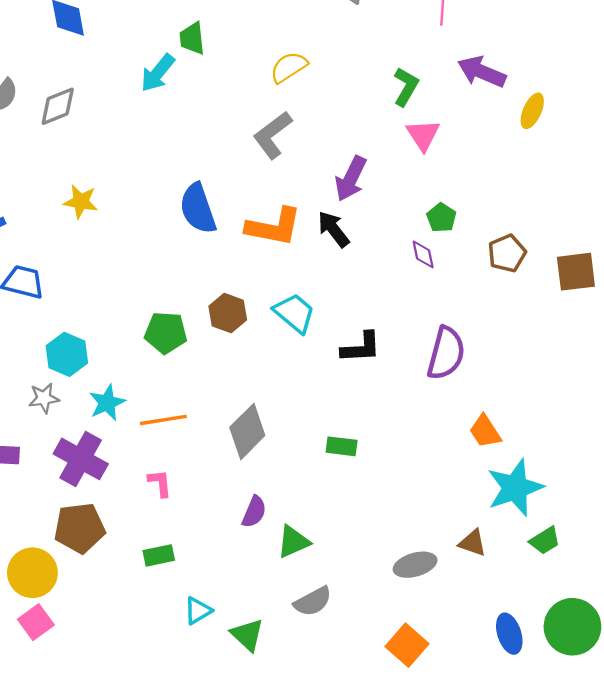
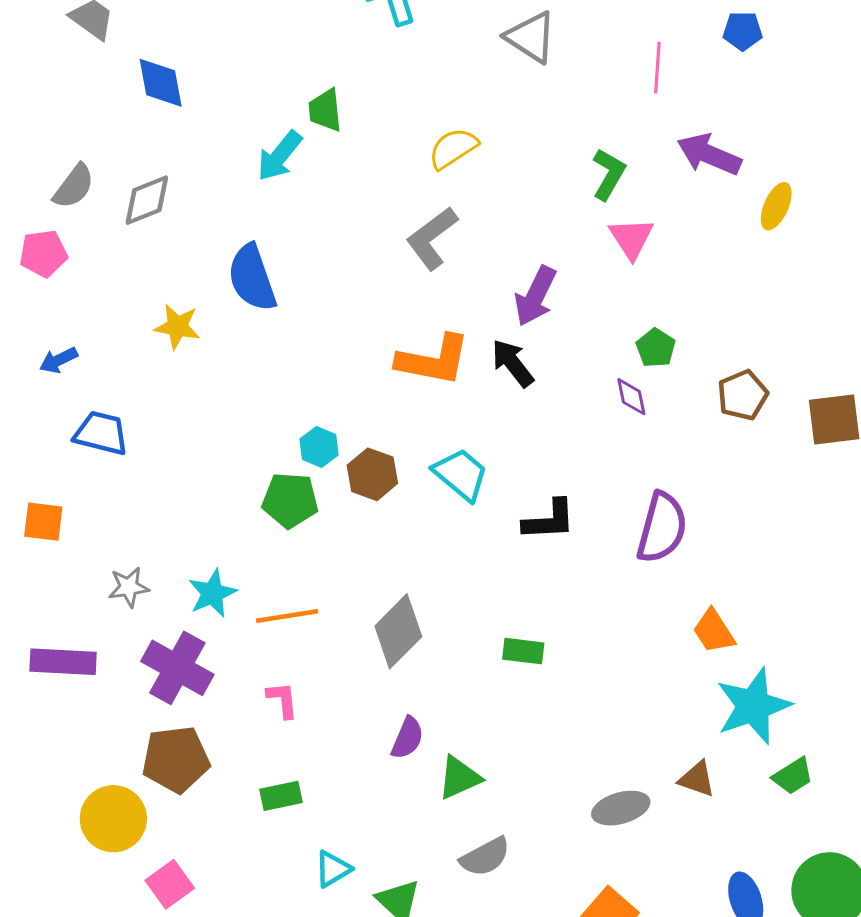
blue semicircle: (198, 208) -> (252, 278), moved
cyan hexagon: (67, 354) -> (319, 447), moved, size x0.7
pink square: (36, 622) -> (170, 884), moved

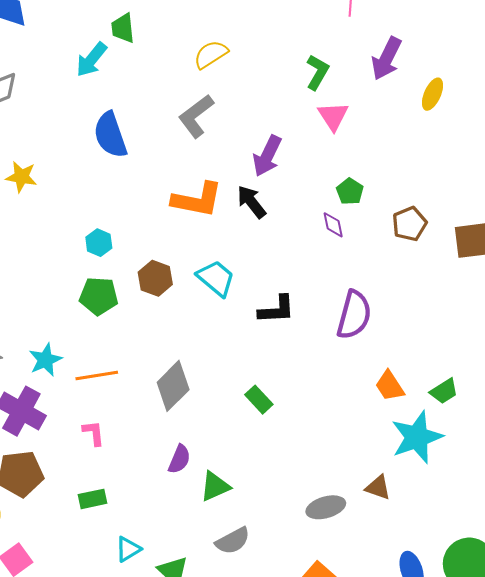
purple arrow: (709, 154) -> (386, 59), turned -87
blue semicircle: (252, 278) -> (110, 135), moved
cyan hexagon: (319, 447) -> (99, 243), moved
green rectangle: (523, 651) -> (259, 400), turned 40
green trapezoid: (793, 776) -> (444, 391), moved

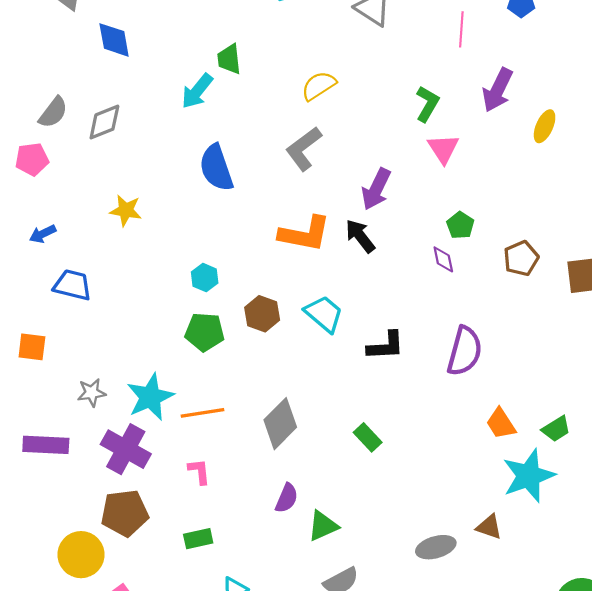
cyan star: (45, 360) -> (150, 397), size x1.4

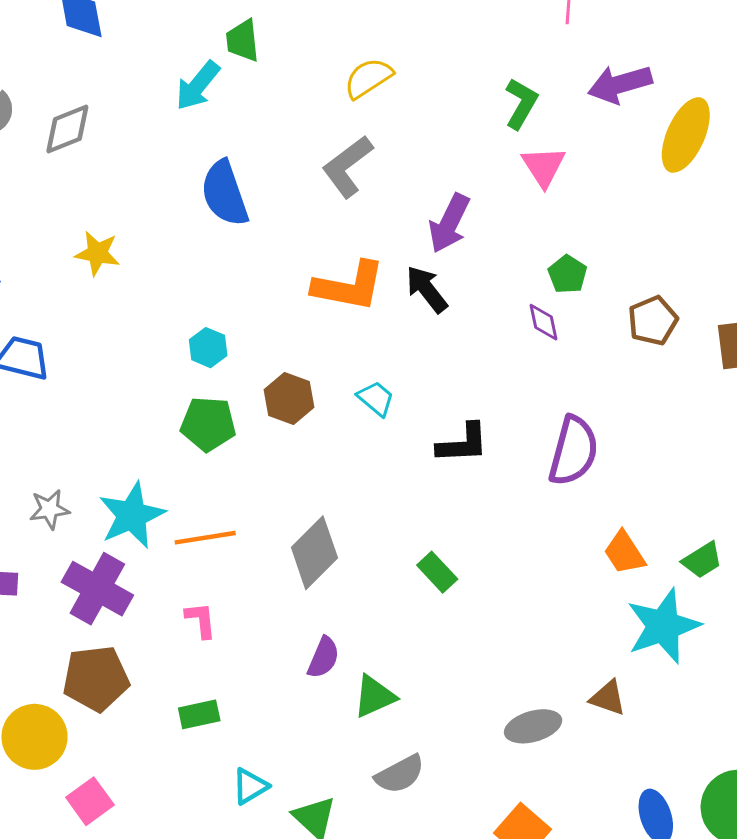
purple arrow: (498, 90) -> (620, 84), turned 48
yellow ellipse: (545, 126) -> (686, 135), size x1.6
cyan trapezoid: (324, 314) -> (376, 398), size x0.7

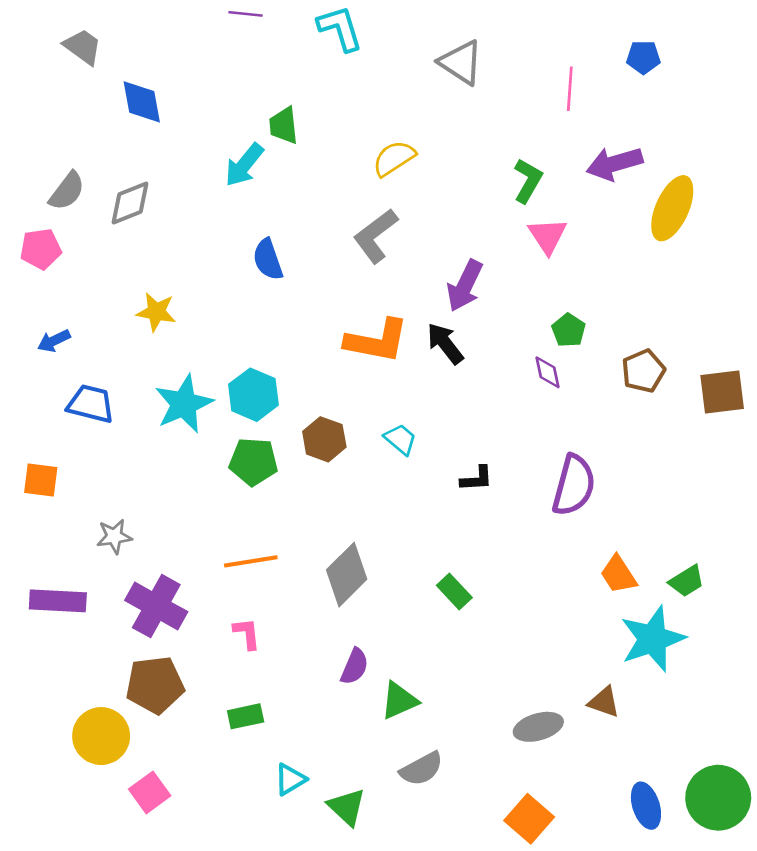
blue semicircle: (225, 193) -> (268, 259), size x0.7
cyan hexagon: (208, 348) -> (253, 395), size x1.5
black L-shape: (463, 443) -> (477, 479), size x0.7
cyan star: (132, 515) -> (184, 404), moved

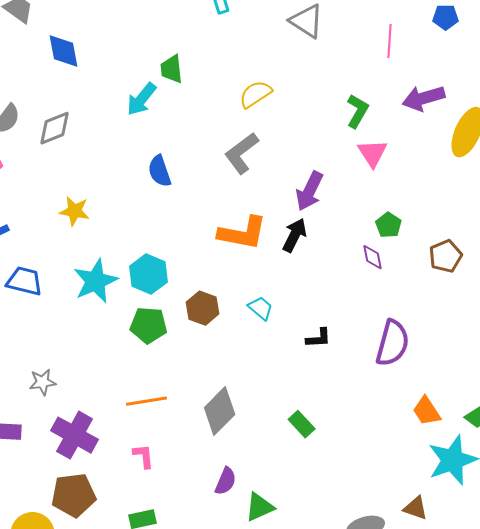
black arrow: (445, 343) -> (295, 235), turned 64

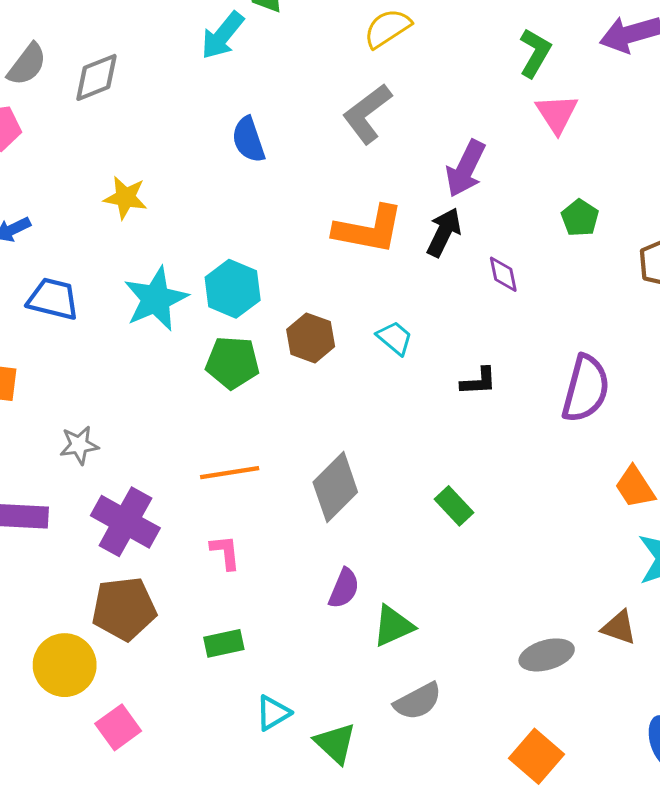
purple diamond: (373, 257) -> (503, 274), moved

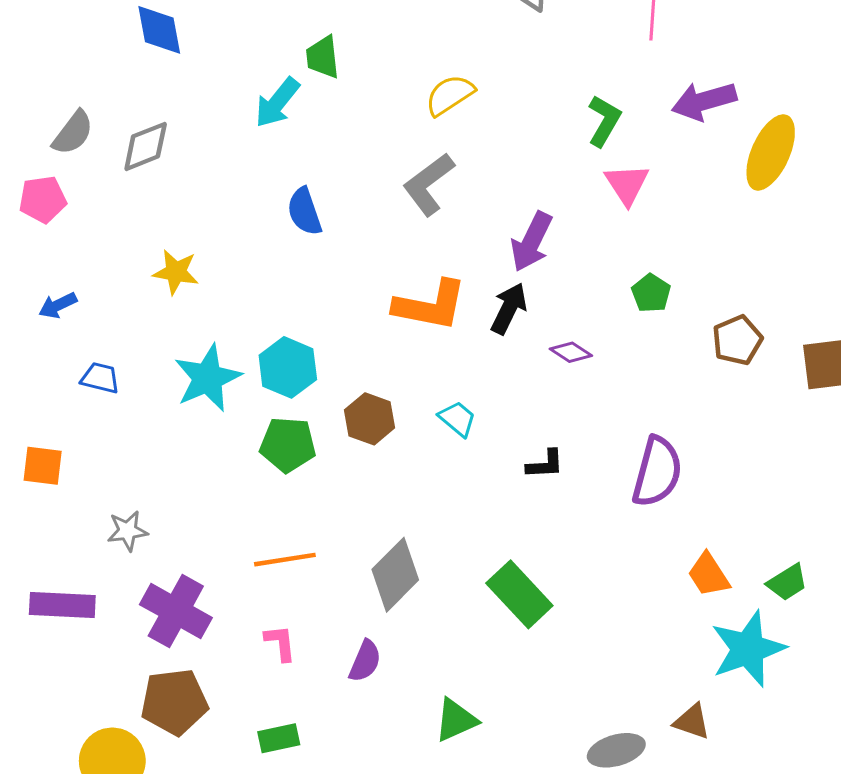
purple diamond: (503, 274) -> (571, 352), turned -45
blue trapezoid: (53, 299) -> (100, 378), size x0.7
green rectangle: (454, 506) -> (519, 594), size x1.6
purple semicircle: (344, 588) -> (365, 661), moved

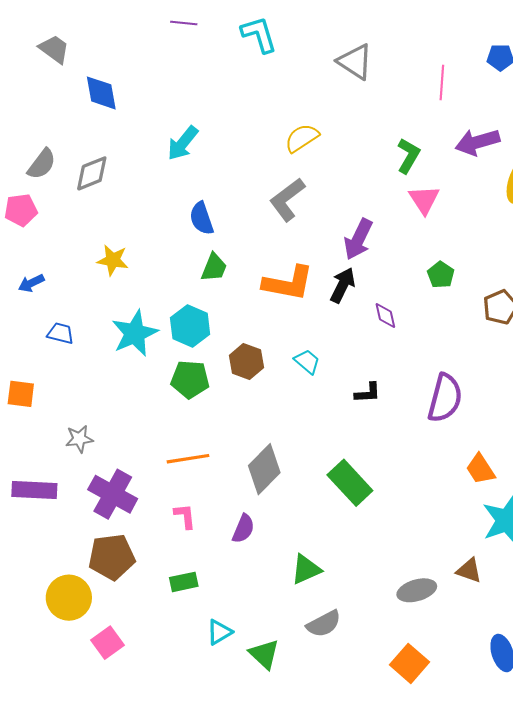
green trapezoid: (323, 57) -> (214, 267), moved, turned -152
purple diamond: (571, 352) -> (385, 316), turned 44

